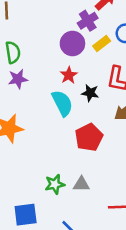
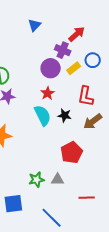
purple cross: (88, 21) -> (63, 50), turned -35
black star: (90, 93) -> (65, 115), moved
red pentagon: (89, 137) -> (72, 153), moved

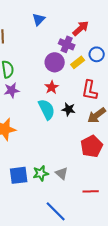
red pentagon: (72, 153) -> (92, 146), moved
gray triangle: (58, 180) -> (62, 173), turned 40
blue square: (13, 204) -> (19, 175), moved

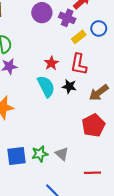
purple circle: (55, 62) -> (42, 13), moved
red L-shape: (90, 90) -> (79, 64), moved

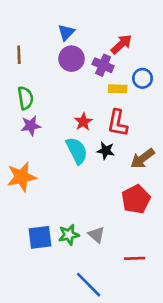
yellow rectangle: (79, 37) -> (118, 89), turned 40

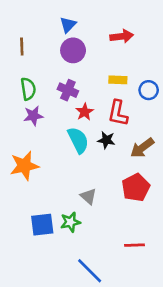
red arrow: (121, 44) -> (122, 36), turned 35
purple cross: (103, 65) -> (68, 90), moved
blue circle: (142, 78) -> (149, 90), moved
gray triangle: (96, 235) -> (88, 196), moved

